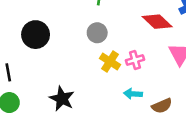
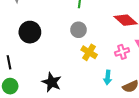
pink cross: (135, 60) -> (122, 52), moved
cyan arrow: (133, 94) -> (108, 77), turned -88

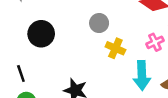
cyan arrow: (108, 77) -> (142, 75), size x1.6

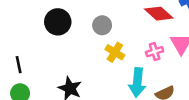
black circle: (41, 34) -> (58, 22), moved

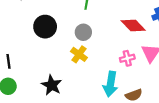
yellow cross: (115, 52) -> (79, 54), moved

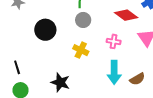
gray circle: (83, 32) -> (83, 20), moved
pink cross: (127, 58) -> (114, 41), moved, turned 32

